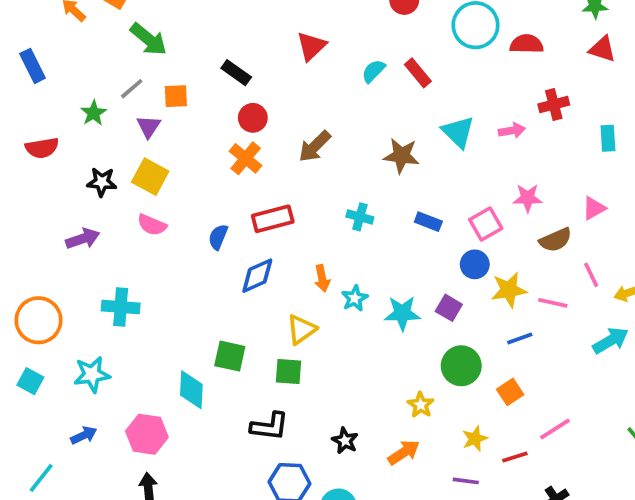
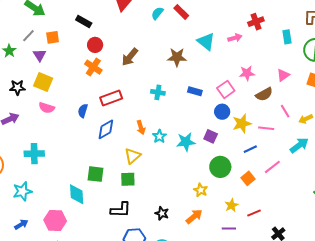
pink line: (555, 429) -> (272, 167), moved

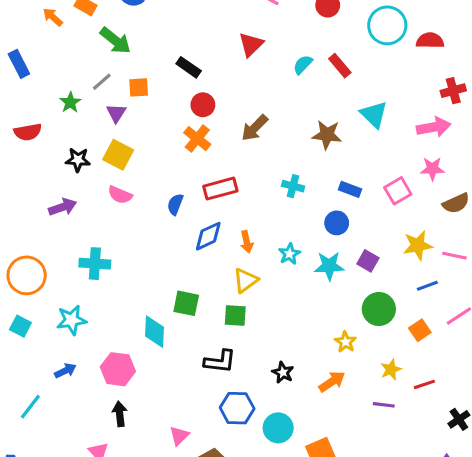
pink arrow: (235, 38) -> (434, 127), moved, size x1.5
blue circle: (222, 112) -> (337, 223), moved
orange arrow: (141, 127) -> (247, 242), moved

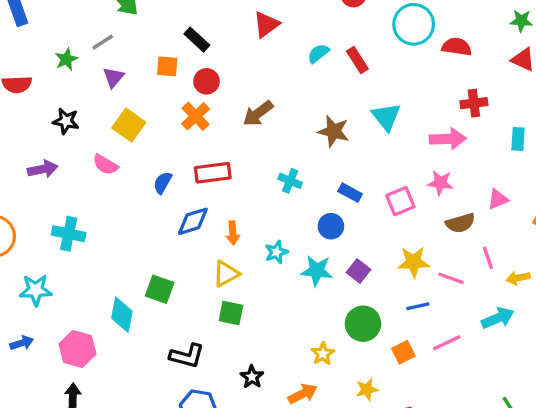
orange square: (139, 87) -> (167, 66), moved
yellow square: (118, 155) -> (129, 125), moved
green square: (235, 316) -> (231, 313), moved

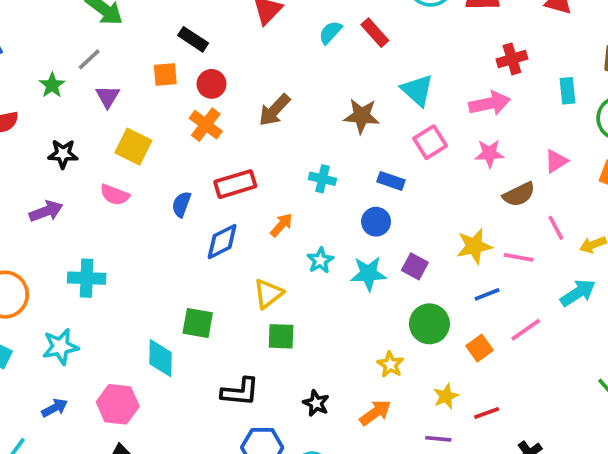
pink square: (400, 201) -> (430, 142), moved
orange arrow: (233, 233) -> (281, 225), moved, turned -125

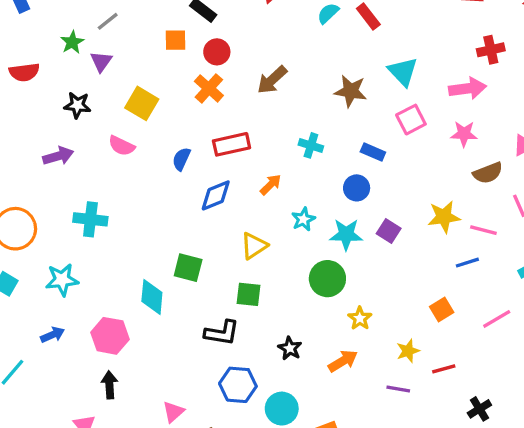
purple triangle: (108, 97) -> (101, 61), moved
blue line: (487, 294) -> (467, 263), moved
green circle: (429, 324) -> (327, 279), moved
pink line: (526, 330) -> (497, 319), moved
green square: (281, 336) -> (248, 294), moved

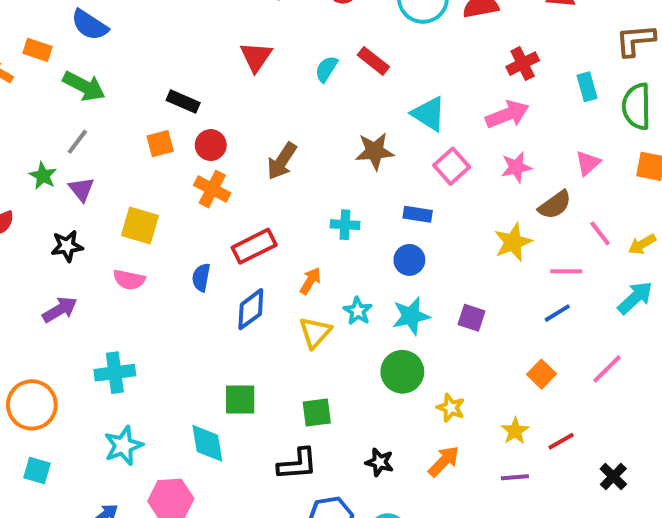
yellow star: (444, 217) -> (513, 242), moved
purple square: (389, 231) -> (472, 318), moved
yellow triangle: (254, 246) -> (315, 332), moved
cyan star: (62, 280) -> (123, 446), moved

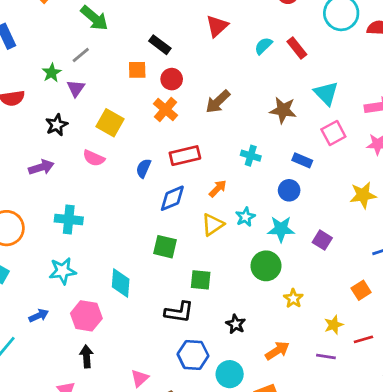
black star: (67, 246) -> (57, 125), turned -30
green square: (240, 399) -> (165, 247), moved
orange arrow: (444, 461) -> (277, 351), moved

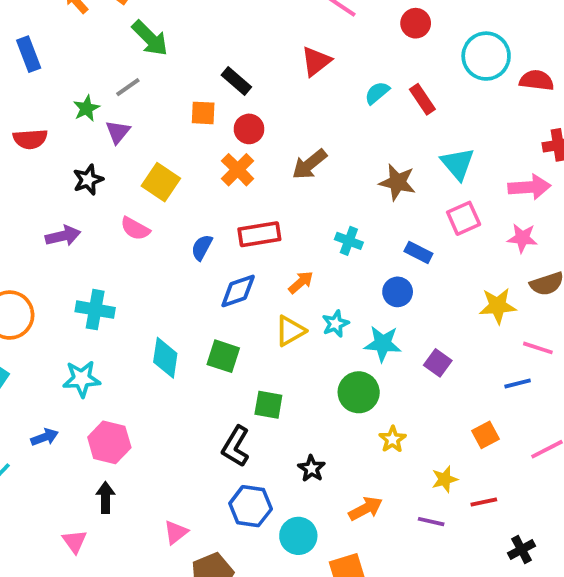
cyan diamond: (121, 283) -> (165, 358), moved
black L-shape: (179, 312) -> (236, 446), turned 108

